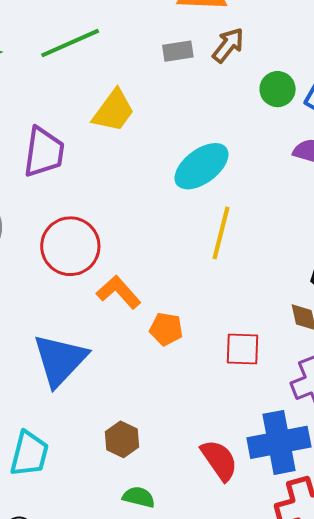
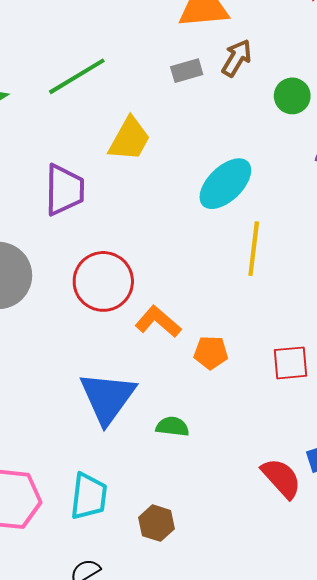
brown hexagon: (122, 439) -> (157, 523), moved
green semicircle: (139, 497) -> (172, 427), moved

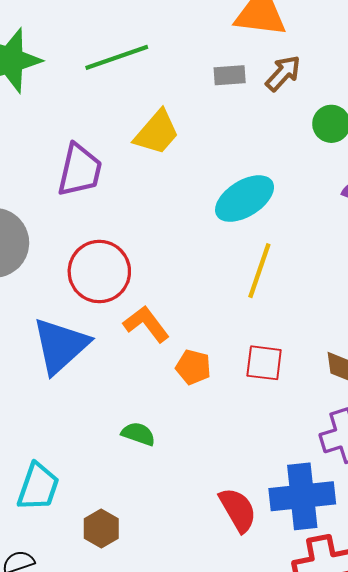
red square: (290, 363) -> (264, 363), moved
blue triangle: (108, 398) -> (61, 346), moved

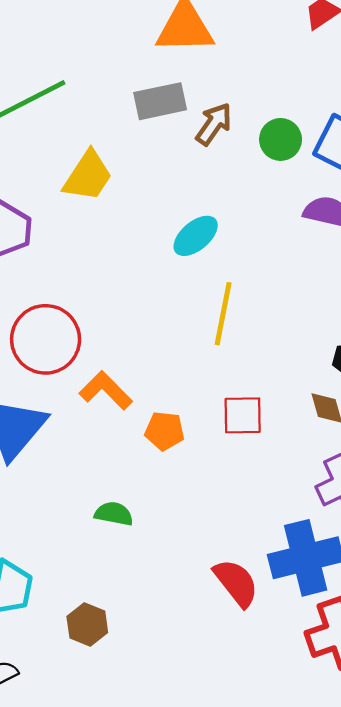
brown arrow: (283, 73) -> (214, 124), moved
gray rectangle: (230, 75) -> (160, 101), size x1.4
cyan ellipse: (245, 199) -> (196, 236), size x0.7

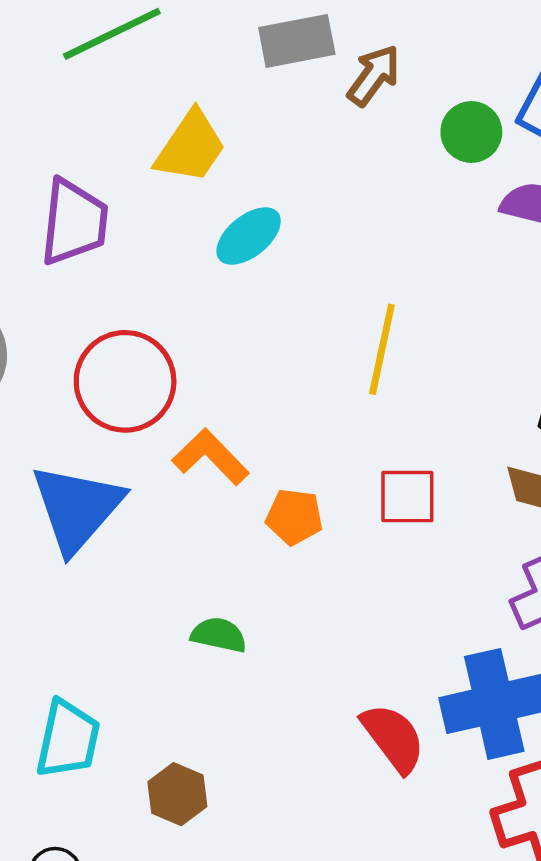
green circle: (281, 139) -> (471, 132), moved
cyan ellipse: (196, 236) -> (249, 236), moved

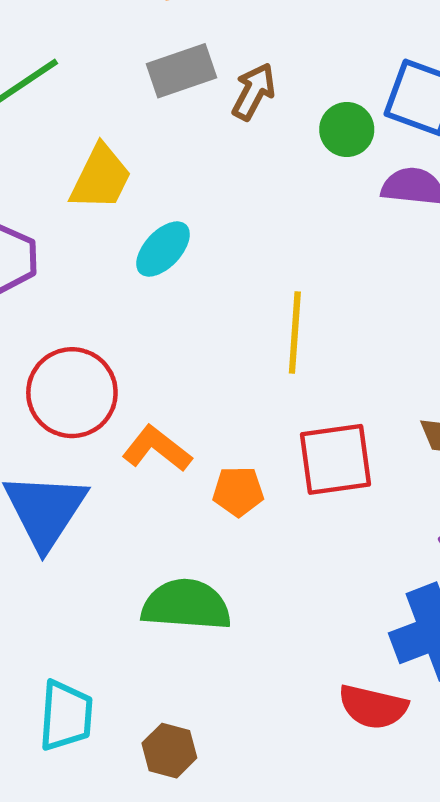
red square: (407, 497) -> (336, 459), size x1.4
green semicircle: (219, 635) -> (186, 605), size x1.8
red semicircle: (393, 738) -> (373, 707), moved, turned 148

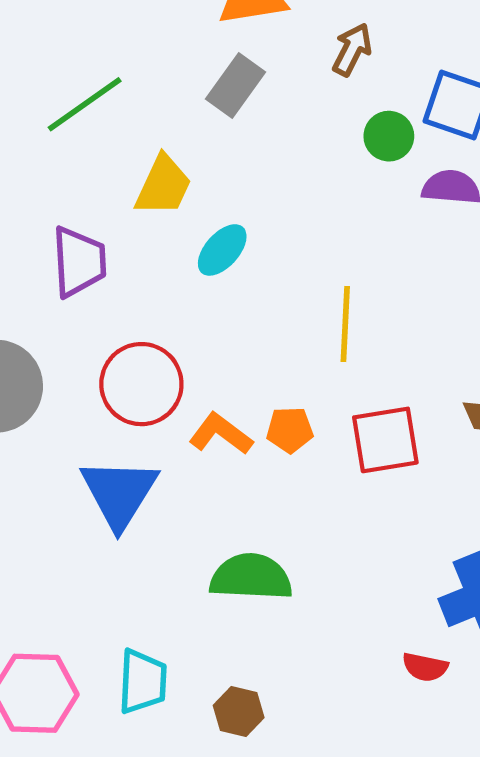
gray rectangle: (181, 71) -> (235, 86), turned -34
brown arrow: (254, 92) -> (352, 50), moved
orange pentagon: (238, 491) -> (290, 430), moved
red semicircle: (373, 707) -> (425, 667), size x0.7

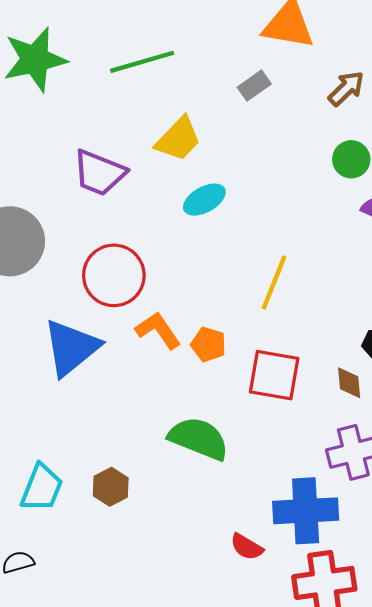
gray rectangle: (235, 86) -> (254, 86), size x0.7
purple trapezoid: (79, 262) -> (99, 173), turned 96
green semicircle: (251, 577) -> (199, 439), moved
brown hexagon: (239, 711) -> (111, 487), moved

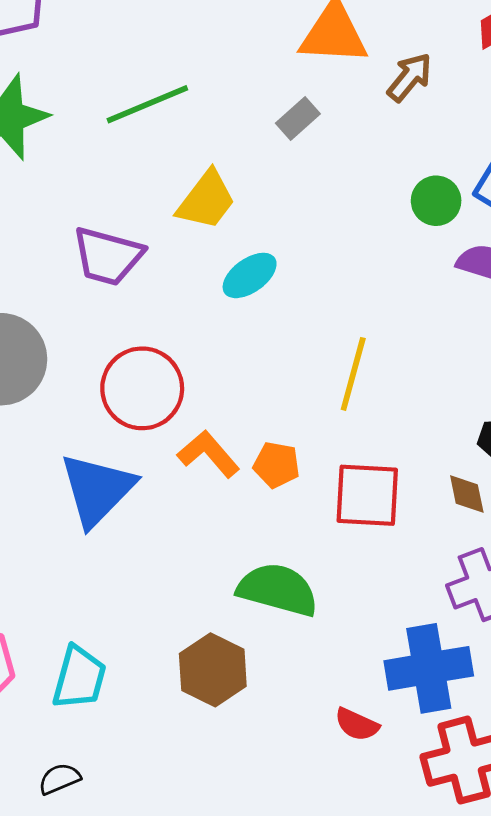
brown arrow: (346, 88) -> (410, 77), moved
brown hexagon: (111, 487) -> (213, 670), moved, size x1.4

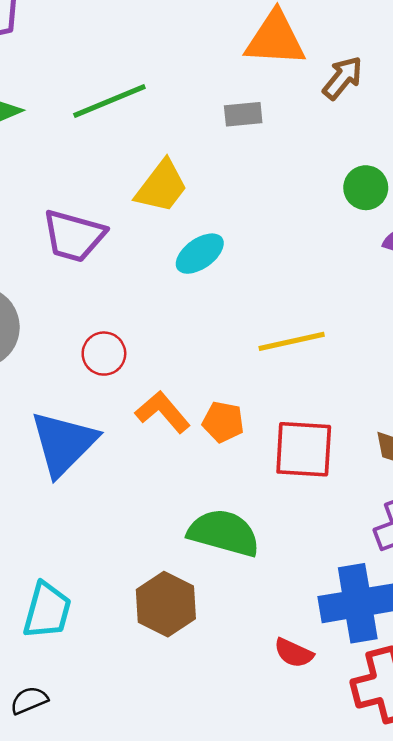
gray rectangle: (298, 118) -> (243, 114), turned 36
yellow line: (353, 374) -> (292, 341), turned 62
red circle: (142, 388) -> (104, 354), size x0.6

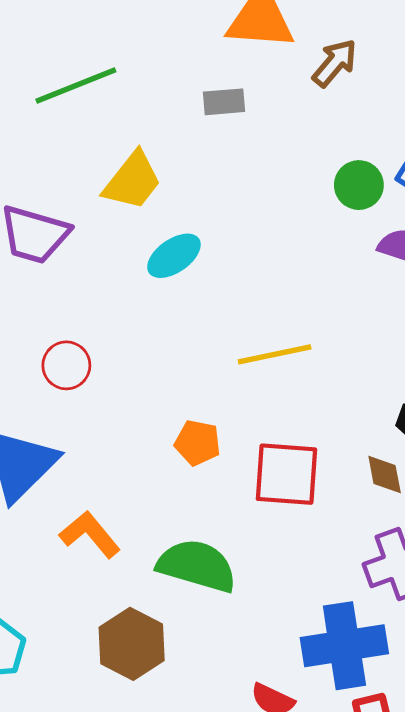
orange L-shape: (163, 412) -> (90, 534), moved

